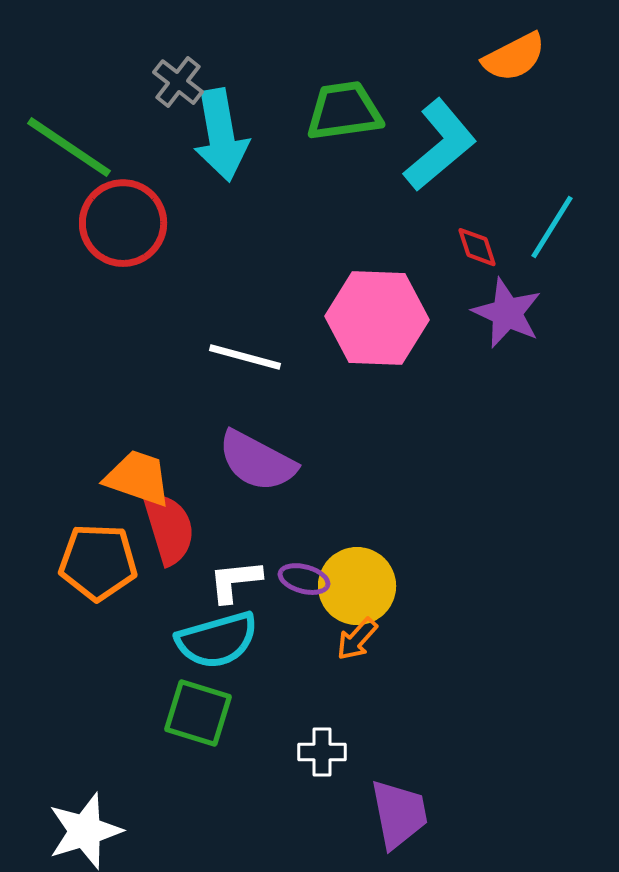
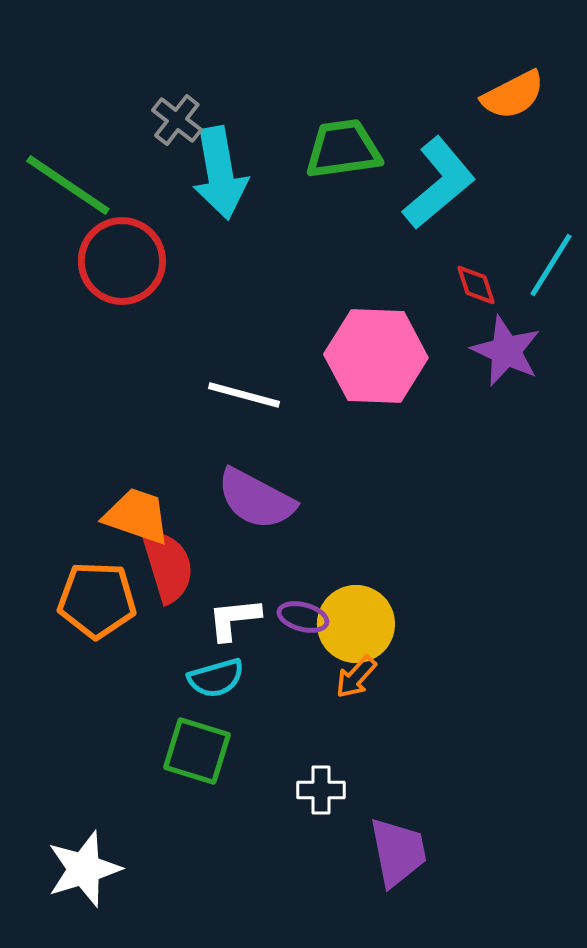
cyan semicircle: (217, 640) -> (216, 678), size x0.7

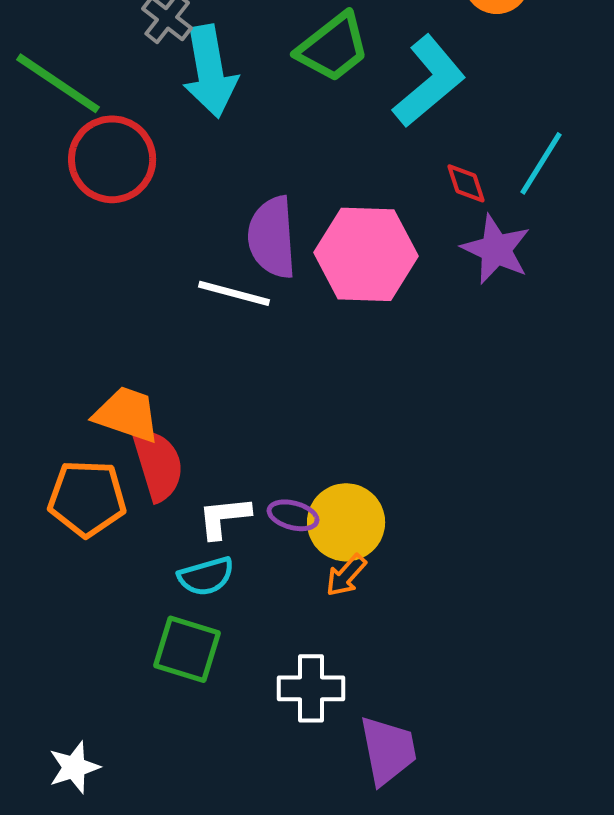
green trapezoid: (343, 149) -> (333, 47), turned 150
purple semicircle: (256, 499) -> (272, 237), moved, turned 58
white cross: (321, 790) -> (311, 688), size x1.4
white star: (84, 869) -> (74, 767), size x0.7

